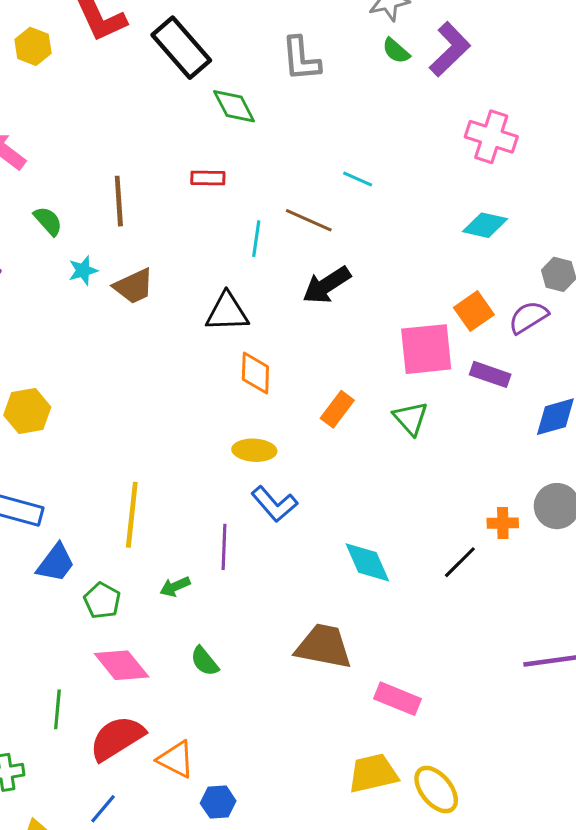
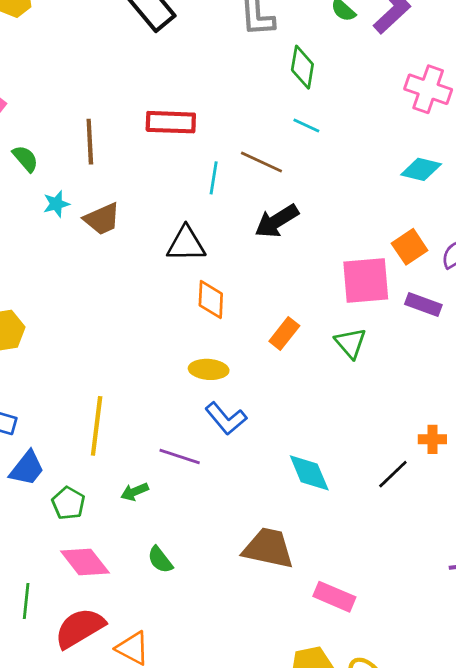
green diamond: (234, 106) -> (302, 67), moved, turned 36
red rectangle: (208, 178) -> (171, 122), size x1.6
purple line: (224, 547) -> (180, 457), turned -75

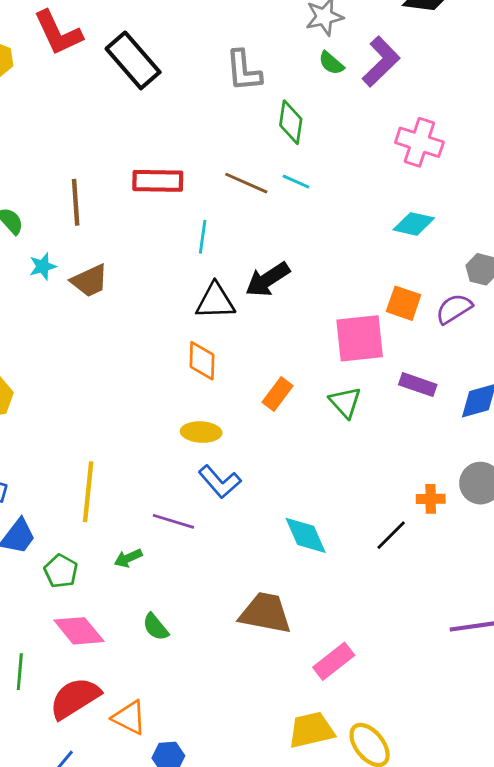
brown line: (261, 162) -> (246, 183), moved
black triangle: (186, 244) -> (215, 301), moved
orange square: (410, 247) -> (404, 303), turned -36
purple rectangle: (423, 305) -> (418, 385), moved
pink rectangle: (334, 597) -> (334, 661), turned -60

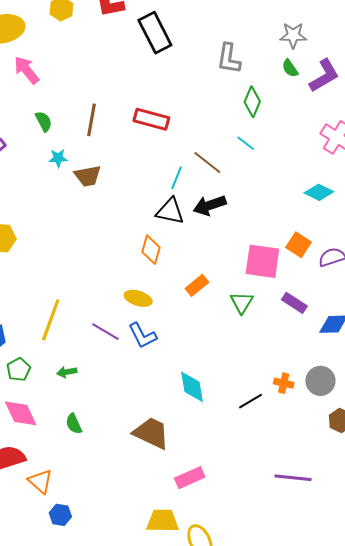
brown line: (246, 183) -> (207, 162), moved
cyan line: (203, 237) -> (176, 178), moved
purple line: (173, 521) -> (106, 332), moved

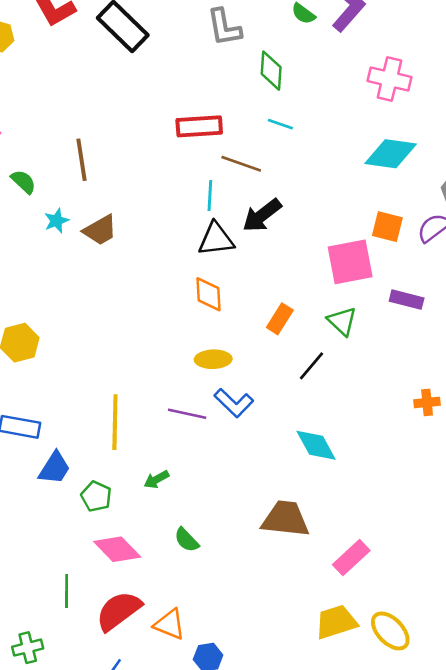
red rectangle: (151, 119) -> (199, 126), moved
cyan diamond: (319, 192) -> (391, 154), size x1.4
black line: (250, 401) -> (312, 366), moved

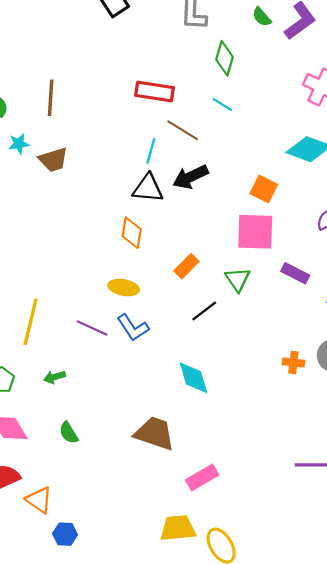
orange square: (387, 227) -> (264, 189), moved

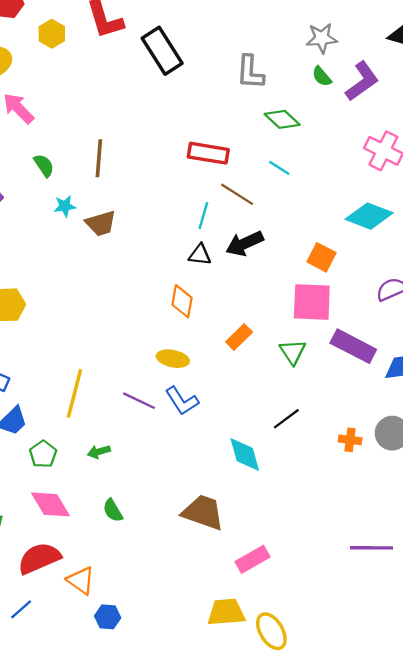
green diamond: (225, 58) -> (282, 119), turned -64
black triangle: (148, 188) -> (200, 255), size x0.7
purple rectangle: (295, 273) -> (353, 346), size x1.5
black line: (204, 311) -> (286, 419), moved

